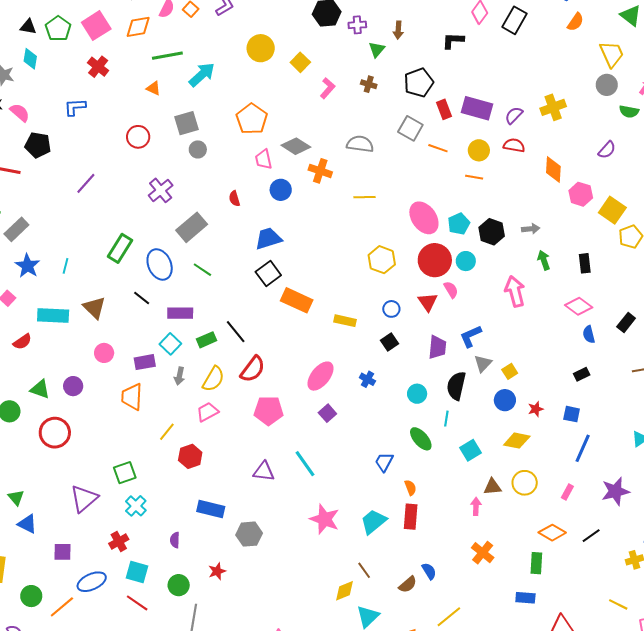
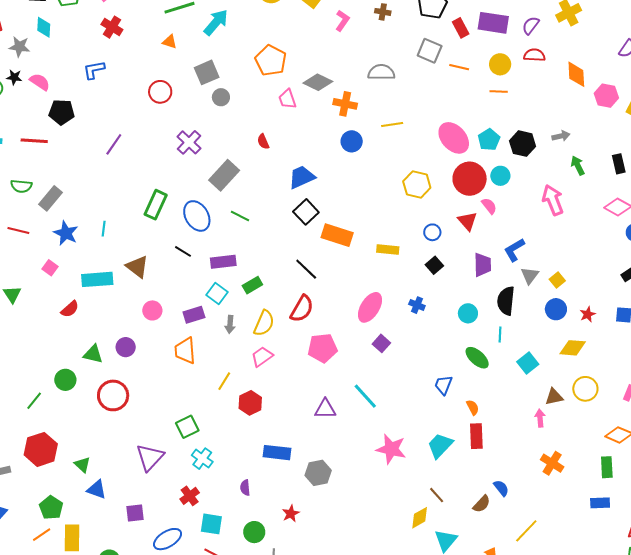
blue circle: (281, 190) -> (352, 141), moved
black line: (236, 332) -> (306, 269), moved

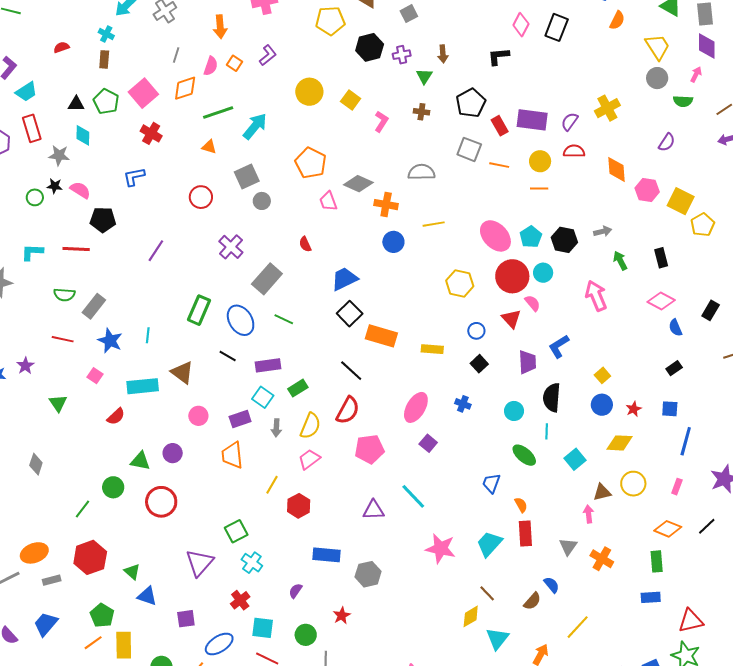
gray triangle: (530, 275) -> (568, 547), moved
purple semicircle: (245, 488) -> (295, 591), turned 42

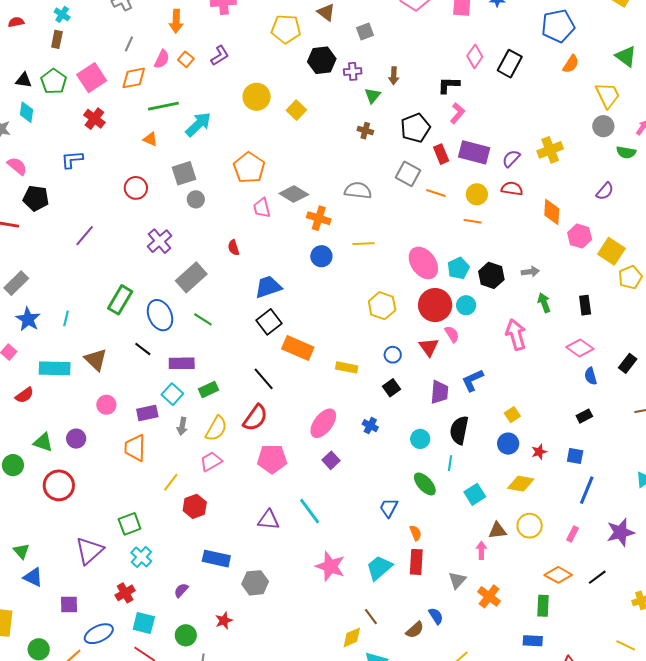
pink L-shape: (381, 121) -> (457, 113), moved

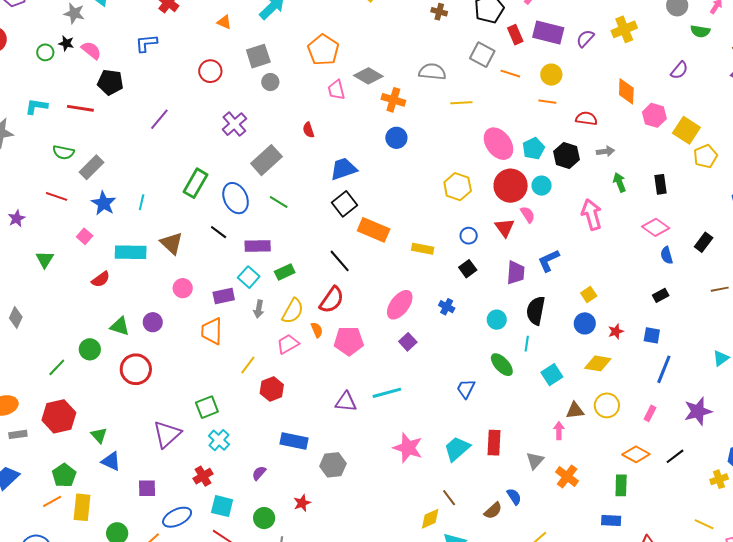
red semicircle: (512, 189) -> (586, 118), moved
yellow line: (364, 244) -> (461, 103), moved
cyan line: (310, 511) -> (387, 393), turned -68
orange semicircle: (415, 533) -> (317, 330), moved

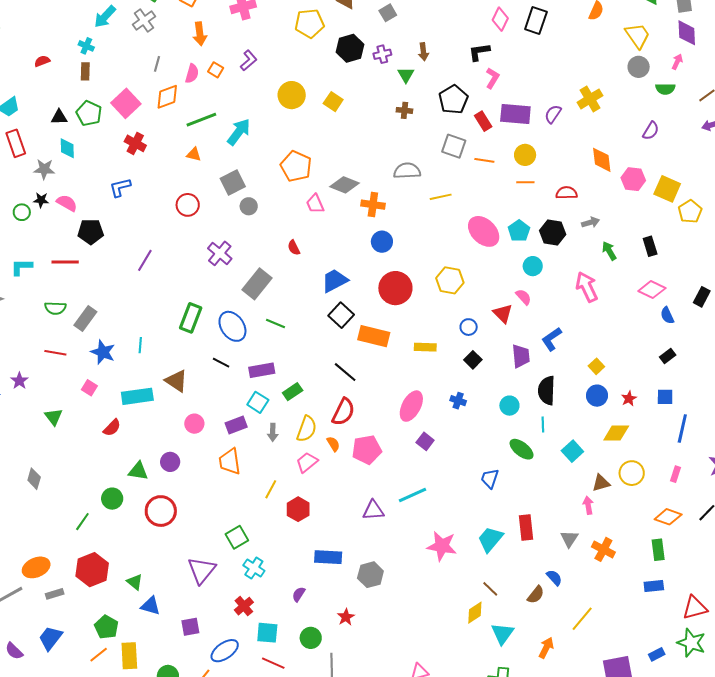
red circle: (511, 186) -> (395, 288), moved

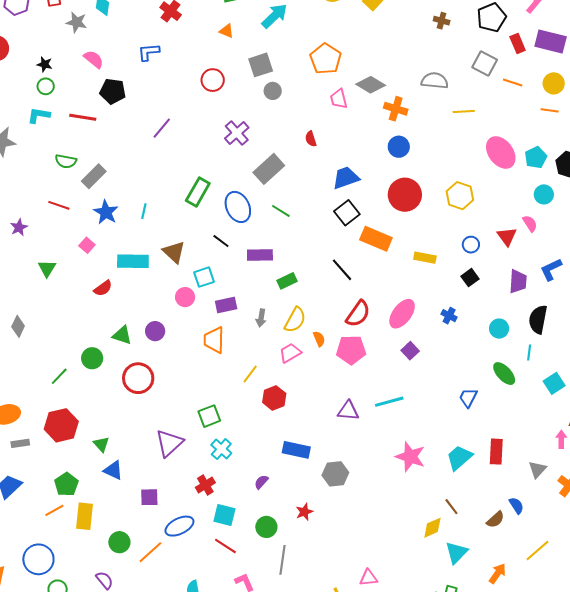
black star: (41, 200) -> (45, 64), moved
green circle: (22, 212) -> (46, 86), moved
cyan square: (258, 402) -> (204, 277), moved, turned 30
red semicircle: (343, 412) -> (358, 314), moved

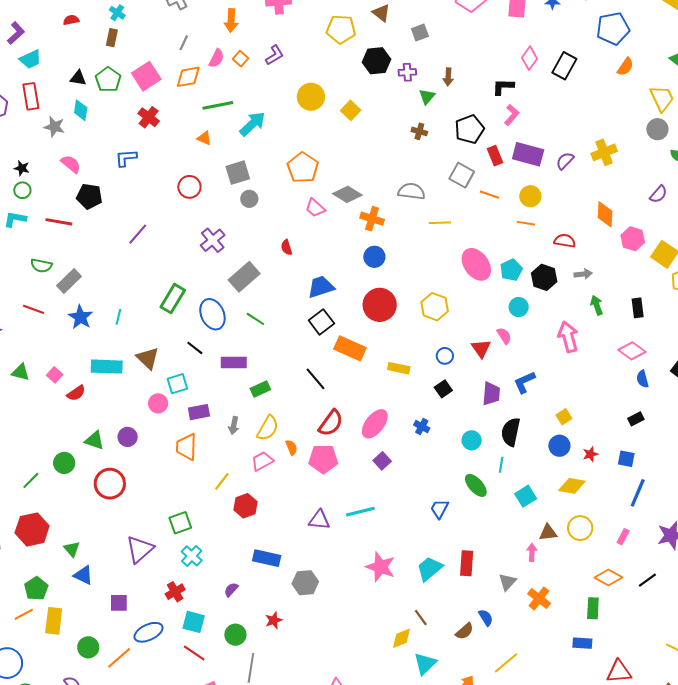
pink trapezoid: (339, 99) -> (315, 208), turned -35
pink square: (87, 245) -> (55, 375), moved
green triangle: (47, 268) -> (21, 372), turned -48

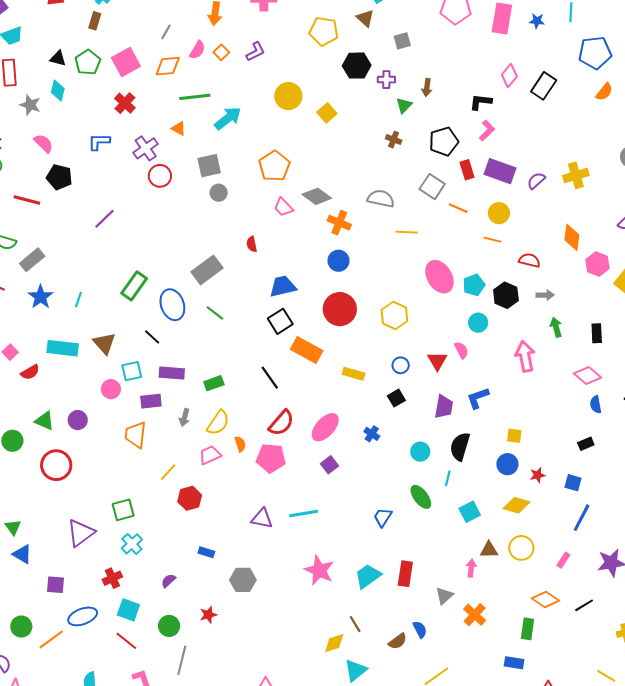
purple cross: (213, 240) -> (146, 148), moved
purple rectangle: (234, 363) -> (172, 373), moved
yellow square: (564, 417) -> (514, 436), turned 35
blue rectangle: (267, 558) -> (206, 552), size x0.6

